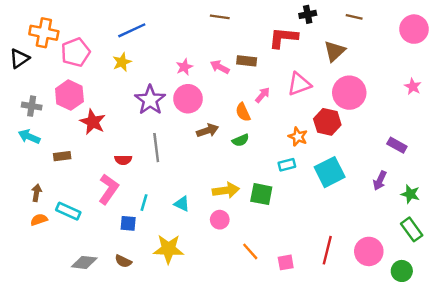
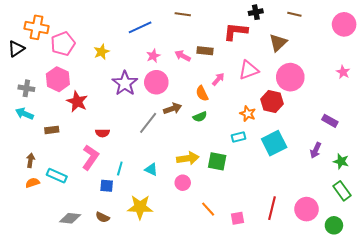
blue line: (132, 30) -> (140, 27), moved
gray line: (156, 148) -> (148, 123), moved, turned 45

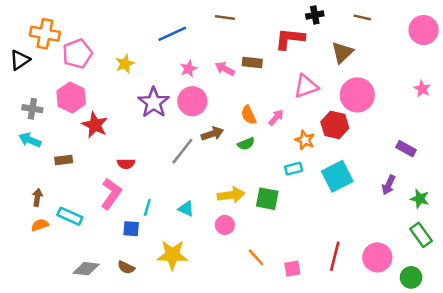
pink arrow: (218, 79) -> (276, 117), moved

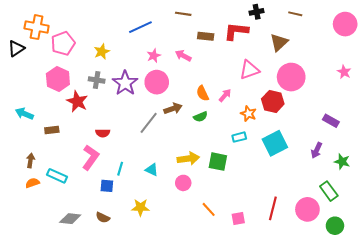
brown rectangle: (252, 62) -> (206, 36), moved
gray cross: (32, 109) -> (97, 80), moved
green rectangle: (421, 235) -> (329, 191), moved
yellow star: (172, 255) -> (140, 207), size x0.7

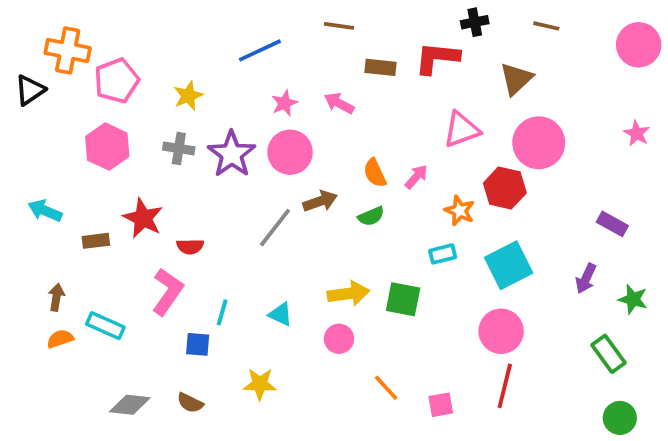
red star: (77, 101) -> (143, 218), moved
pink circle: (307, 209) -> (501, 331), moved

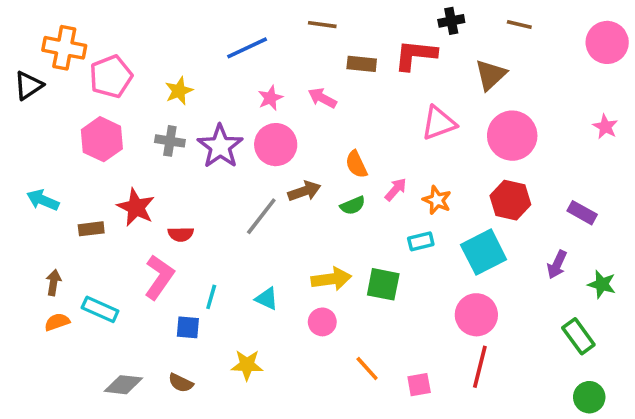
pink arrow: (416, 177) -> (396, 189), moved
red hexagon: (505, 188) -> (510, 200), moved

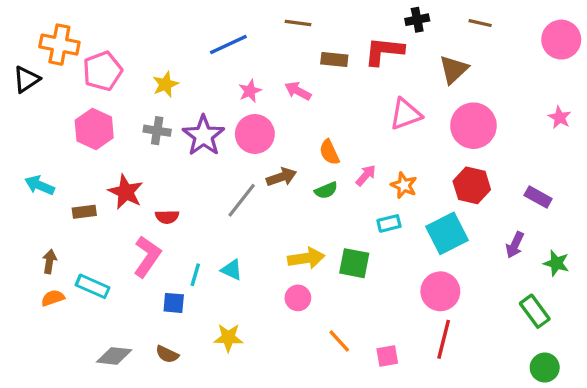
cyan triangle: (267, 299) -> (232, 270), moved

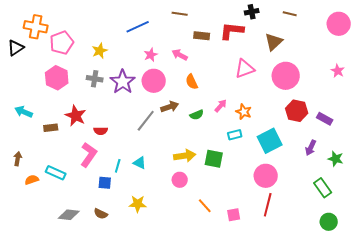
orange semicircle: (329, 152) -> (192, 82), moved
red hexagon: (472, 185) -> (297, 111), moved
brown arrow: (49, 262) -> (18, 159), moved

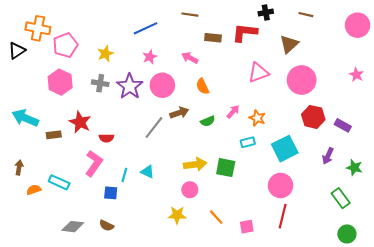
pink star: (151, 55) -> (150, 57), moved
cyan arrow: (24, 112) -> (25, 118), size x1.4
yellow star: (138, 204) -> (177, 215), moved

